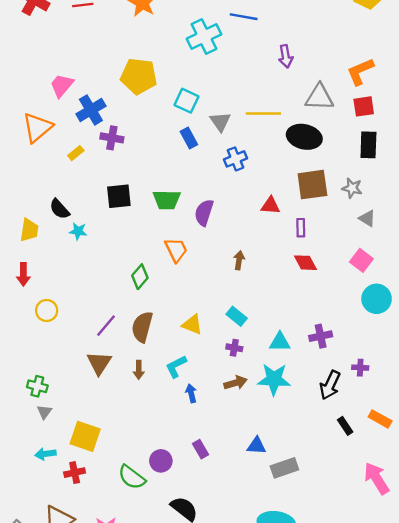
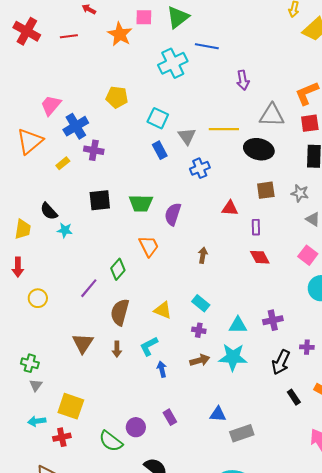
yellow pentagon: (139, 76) -> (117, 97), size x0.7
brown square: (312, 185) -> (266, 190), size x0.7
purple line: (106, 326) -> (89, 288), moved

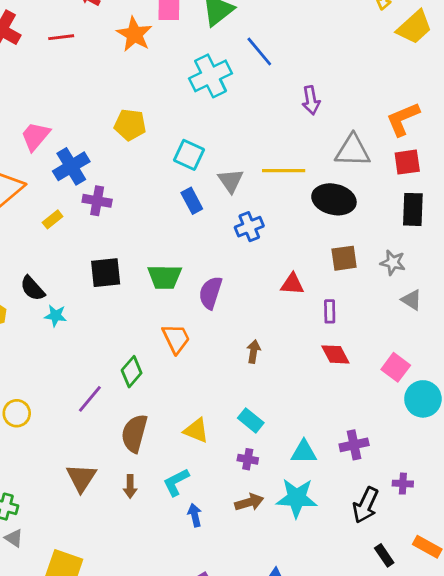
blue line: (207, 46) -> (259, 52), turned 40
pink square: (308, 255) -> (396, 367), moved
gray triangle: (36, 385) -> (14, 538), turned -32

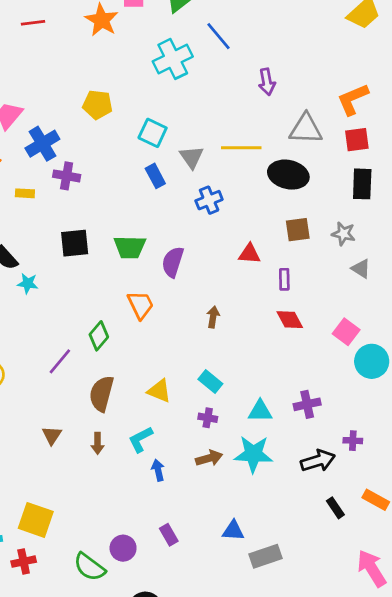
yellow rectangle: (53, 219) -> (25, 193), turned 42
brown triangle: (81, 478) -> (52, 435), size x0.7
black arrow: (366, 505) -> (318, 461), turned -132

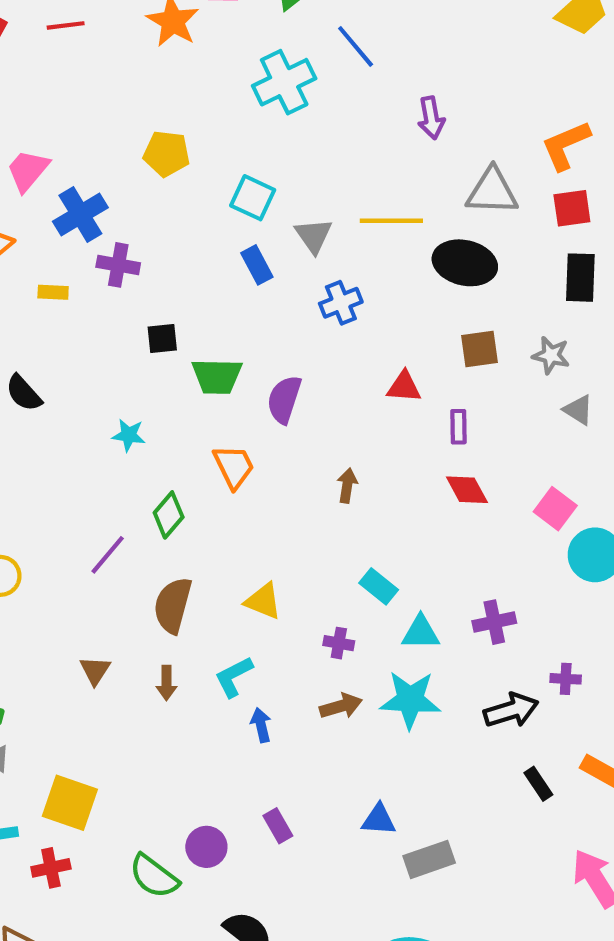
black square: (75, 243) -> (162, 338), moved, size x0.7
cyan star: (28, 283) -> (129, 435), moved
cyan rectangle: (210, 381) -> (379, 586), moved

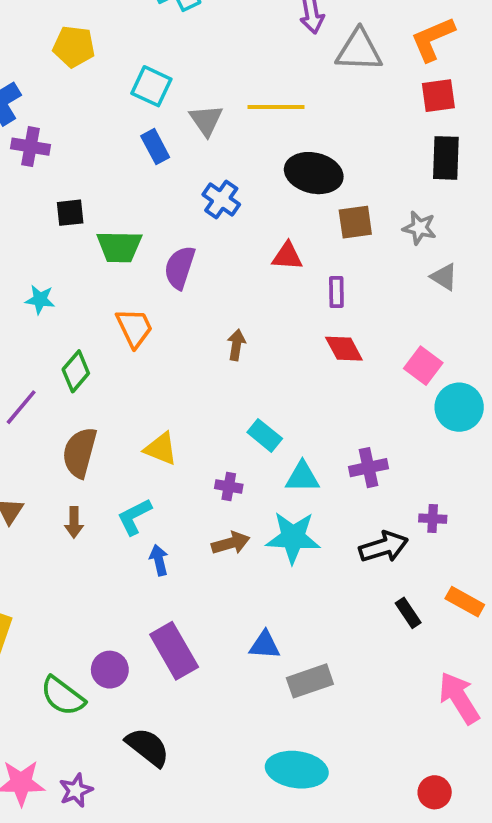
gray triangle: (492, 191) -> (359, 50), moved
black ellipse: (465, 263) -> (314, 173), moved
blue cross: (341, 303) -> (221, 199), moved, turned -33
purple rectangle: (278, 826) -> (174, 651), size x1.8

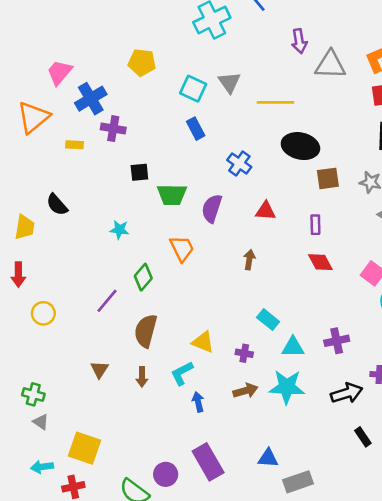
gray triangle: (206, 120) -> (229, 82), moved
red triangle: (287, 256) -> (266, 211), moved
yellow triangle: (161, 449) -> (203, 342), moved

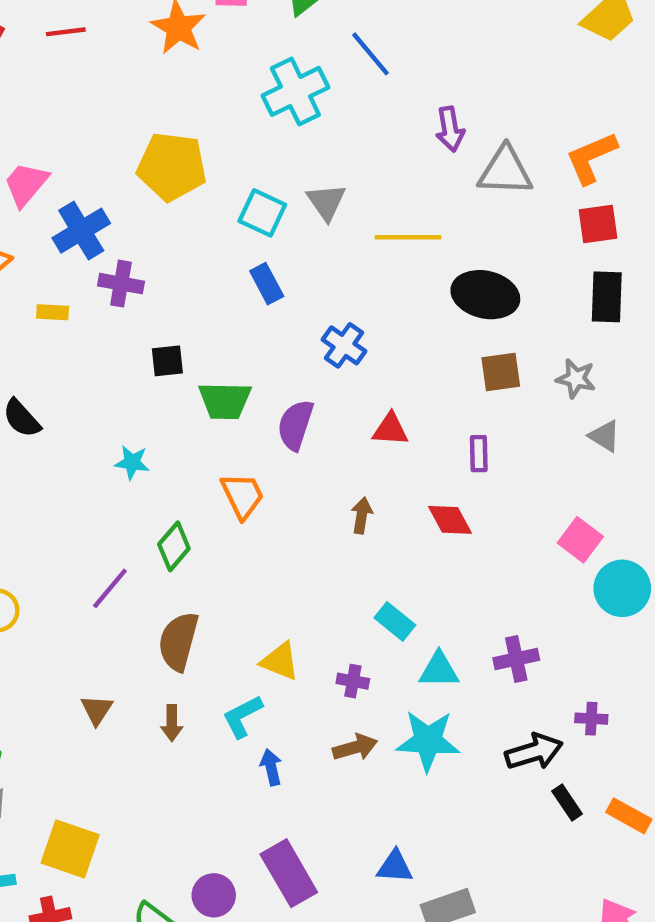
yellow pentagon: (142, 62) -> (172, 167), size x1.4
black ellipse: (300, 146) -> (485, 295), moved
red diamond: (320, 262) -> (450, 520), moved
black rectangle: (363, 437) -> (567, 803), moved

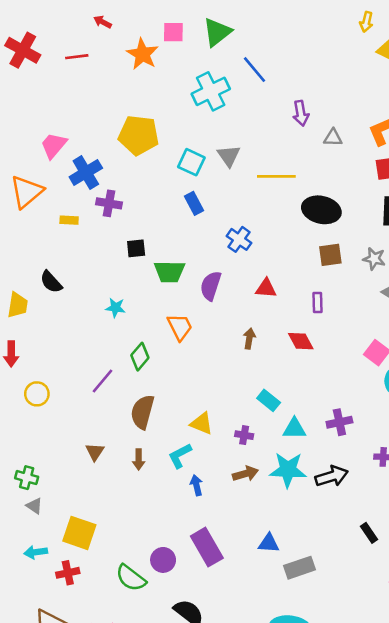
gray triangle: (505, 171) -> (333, 138), size x0.6
black arrow: (534, 752) -> (332, 476), moved
black rectangle: (567, 803) -> (369, 533), moved

